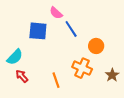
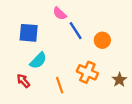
blue square: (38, 31) -> (29, 33), moved
orange circle: (96, 46) -> (102, 40), moved
cyan semicircle: (15, 57) -> (38, 61), moved

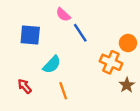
orange circle: (102, 40) -> (128, 43), moved
cyan semicircle: (38, 61) -> (52, 65), moved
orange cross: (87, 72) -> (111, 62), moved

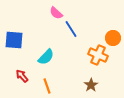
blue square: (30, 35) -> (14, 40), moved
brown star: (127, 85) -> (91, 85), moved
orange line: (63, 91) -> (47, 86), moved

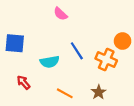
blue line: (71, 29) -> (77, 51), moved
cyan semicircle: (46, 57) -> (50, 62), turned 36
orange line: (47, 86) -> (65, 93), moved, turned -42

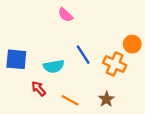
blue square: (15, 43) -> (16, 59), moved
red arrow: (23, 82) -> (39, 89), moved

